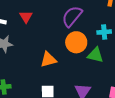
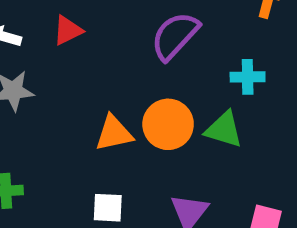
red triangle: (26, 17) -> (68, 30), turned 32
orange circle: (76, 42) -> (168, 124), moved

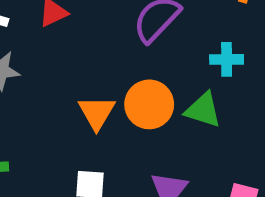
orange triangle: (114, 133) -> (97, 113), turned -48

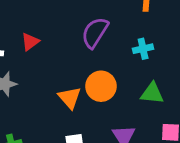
green triangle: (203, 110) -> (152, 93), moved

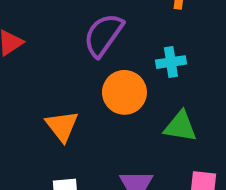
orange circle: (101, 86) -> (124, 92), moved

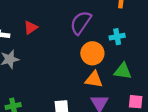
orange triangle: (62, 126) -> (94, 79), moved, turned -42

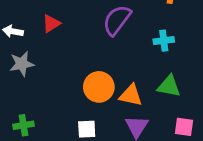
orange circle: (92, 53) -> (99, 87), moved

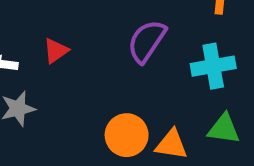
cyan cross: (164, 41) -> (213, 66), size x1.5

